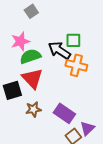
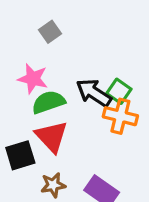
green square: (73, 40) -> (119, 91), moved, turned 35
pink star: (20, 41) -> (33, 79), turned 30

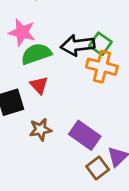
black arrow: (94, 93) -> (78, 45), turned -40
red triangle: (52, 137) -> (39, 85), size x0.6

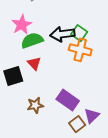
pink star: (22, 32) -> (22, 25), turned 30
brown star: (40, 129) -> (35, 105), moved

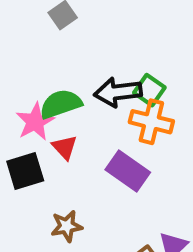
pink star: (22, 25) -> (35, 122), moved
purple rectangle: (68, 100) -> (128, 171), moved

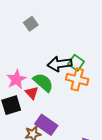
green semicircle: (61, 104) -> (43, 82), moved, turned 60
purple rectangle: (128, 171) -> (46, 125), moved

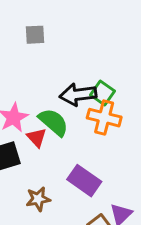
gray square: (31, 24) -> (35, 35), turned 32
purple rectangle: (46, 125) -> (84, 181), moved

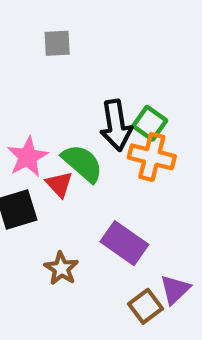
black arrow: (78, 95) -> (116, 125), turned -92
brown star: (38, 199) -> (61, 268), turned -30

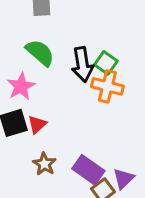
green semicircle: (82, 163) -> (40, 53), moved
red triangle: (59, 184) -> (37, 124), moved, turned 30
purple rectangle: (124, 243) -> (88, 170), moved

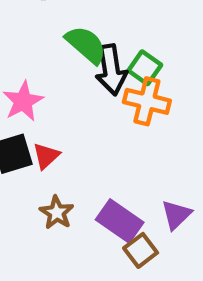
green semicircle: (40, 53) -> (86, 45), moved
purple triangle: (123, 179) -> (176, 215), moved

